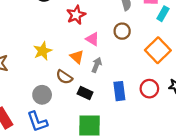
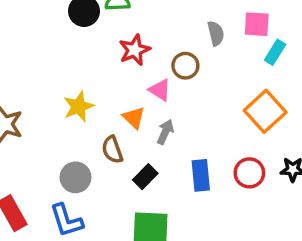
brown circle: (122, 31) -> (185, 66), moved
brown semicircle: (64, 77) -> (112, 150), turned 35
black rectangle: (85, 93) -> (145, 177), turned -72

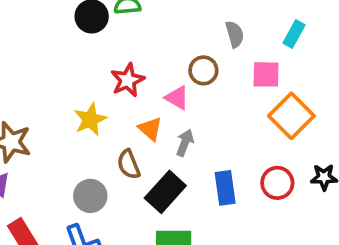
pink square: (257, 24) -> (266, 74), moved
red star: (135, 50) -> (128, 80), moved
cyan rectangle: (275, 52) -> (294, 34), moved
black rectangle: (145, 177) -> (165, 192), size x1.5

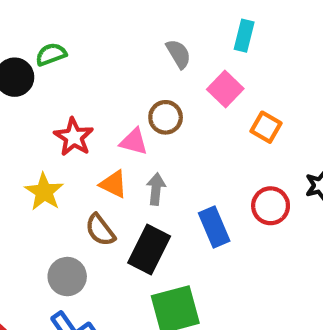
brown circle: (203, 70) -> (166, 117), moved
pink square: (266, 74) -> (225, 89), turned -32
orange square: (291, 116) -> (266, 127), size x0.6

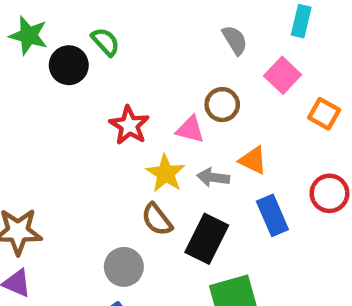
green semicircle: (51, 54) -> (105, 42), turned 68
orange triangle: (113, 184) -> (253, 160), moved
gray arrow: (156, 189) -> (213, 177), turned -88
yellow star: (44, 192) -> (166, 173), moved

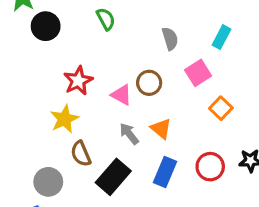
green semicircle: (105, 42) -> (106, 19), moved
yellow star: (166, 173) -> (64, 119), moved
gray arrow: (213, 177) -> (129, 134), turned 30
blue rectangle: (272, 215) -> (165, 172), turned 32

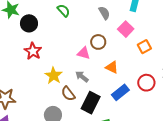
red star: (78, 81) -> (33, 51), moved
orange square: (221, 108) -> (144, 47), turned 32
gray arrow: (129, 134) -> (82, 77), moved
blue rectangle: (165, 172) -> (120, 92), turned 42

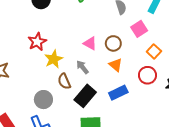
brown circle: (98, 42) -> (113, 43), moved
orange square: (144, 47) -> (154, 51), turned -32
red star: (33, 51) -> (37, 42), moved
red circle: (146, 83) -> (147, 75), moved

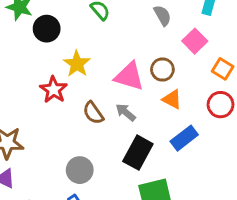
pink triangle: (90, 43) -> (129, 76), size x1.5
yellow star: (54, 59) -> (77, 64), moved
brown semicircle: (64, 81) -> (93, 113), moved

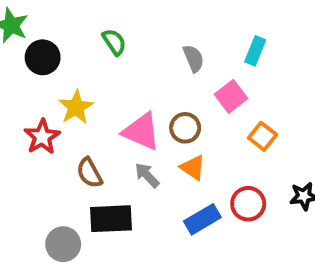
red circle: (221, 105) -> (248, 204), moved
gray arrow: (126, 112) -> (147, 175), moved
black rectangle: (138, 153) -> (111, 219), moved, turned 52

